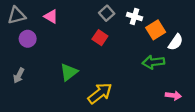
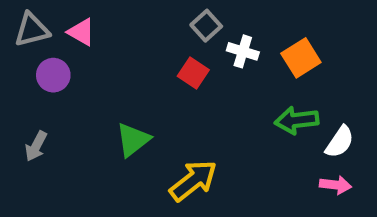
pink triangle: (51, 16) -> (81, 32), moved
white cross: (134, 16) -> (243, 51), moved
white semicircle: (176, 42) -> (340, 142), moved

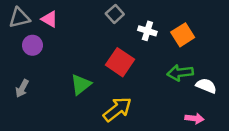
gray square: (206, 26) -> (115, 14), moved
red square: (193, 73) -> (120, 62), moved, size x1.5
white semicircle: (340, 142) -> (206, 86), turned -102
pink arrow: (335, 185) -> (194, 118), moved

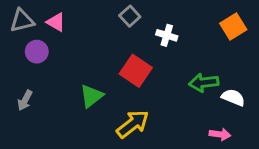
orange square: (183, 35) -> (233, 26), moved

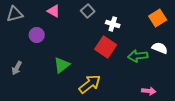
pink triangle: (56, 22) -> (54, 11), moved
purple circle: (37, 52) -> (37, 35), moved
red square: (136, 71) -> (106, 47), moved
white semicircle: (233, 97) -> (160, 48), moved

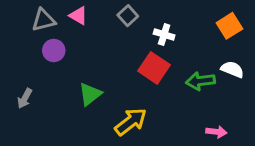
gray triangle: (15, 14) -> (44, 20), moved

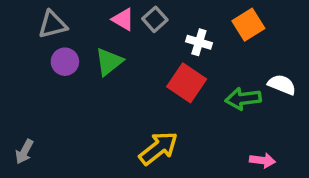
pink triangle: (78, 16) -> (123, 19), moved
orange square: (229, 26) -> (248, 25), moved
green triangle: (90, 94) -> (109, 62), moved
gray arrow: (25, 98) -> (24, 152), moved

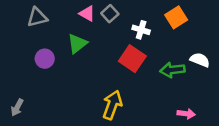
purple circle: (65, 62) -> (45, 59), moved
yellow arrow: (158, 148) -> (112, 105), turned -32

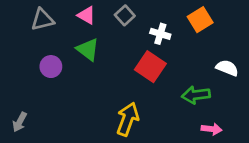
pink triangle: (87, 14) -> (86, 15), moved
green triangle: (77, 44) -> (88, 49), turned -45
green arrow: (172, 70) -> (196, 95), moved

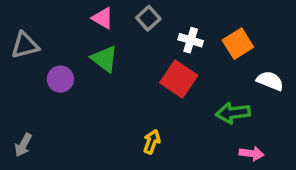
gray triangle: (42, 20) -> (25, 45), moved
orange square: (200, 20) -> (238, 44), moved
yellow arrow: (128, 119) -> (152, 142), size x0.6

